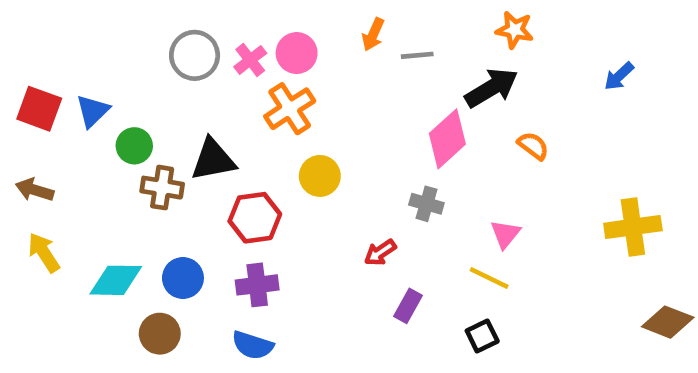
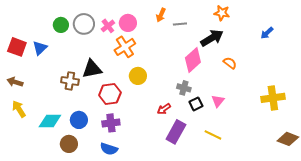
green circle: (134, 146) -> (61, 25), moved
yellow line: (489, 278) -> (213, 135), moved
purple rectangle: (408, 306) -> (176, 132), size x1.6
black square: (482, 336) -> (196, 104), moved

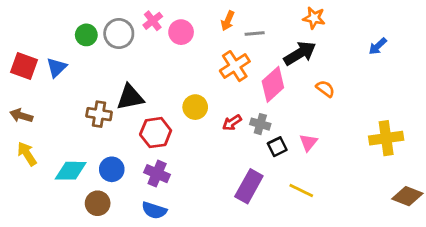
pink cross: (108, 26) -> (153, 21), moved
orange cross: (125, 47) -> (235, 66), moved
red arrow: (164, 109) -> (232, 123), moved
purple cross: (111, 123) -> (157, 174), turned 30

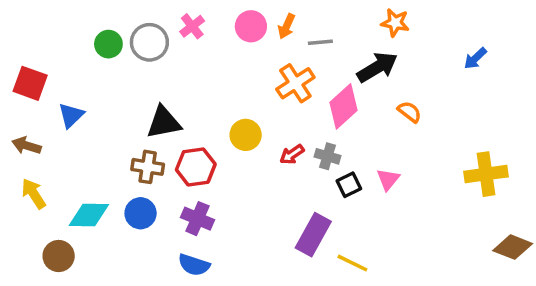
pink circle: (181, 32) -> (251, 26), moved
blue triangle: (57, 67) -> (71, 115), moved
brown cross: (99, 114) -> (148, 167), moved
yellow line: (301, 191) -> (352, 263), moved
brown circle: (98, 203) -> (59, 256), moved

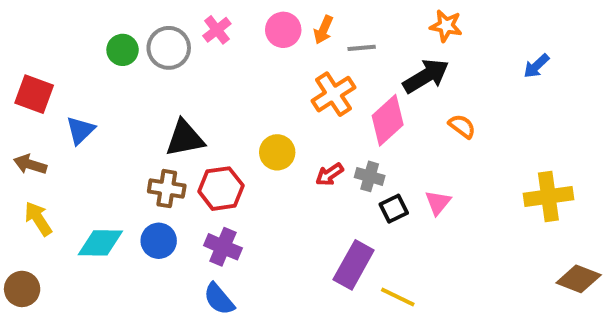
brown circle: (59, 256) -> (22, 289), moved
blue semicircle: (194, 265) -> (219, 299), turned 32

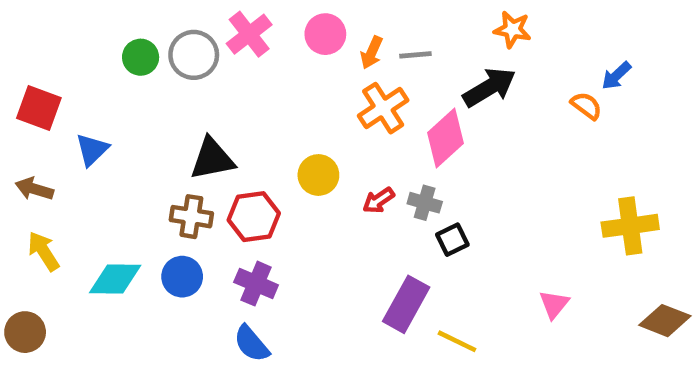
pink cross: (217, 30) -> (249, 34), size x1.4
orange arrow: (323, 30) -> (372, 53), moved
orange semicircle: (462, 126) -> (586, 106), moved
pink triangle: (438, 203) -> (554, 304), moved

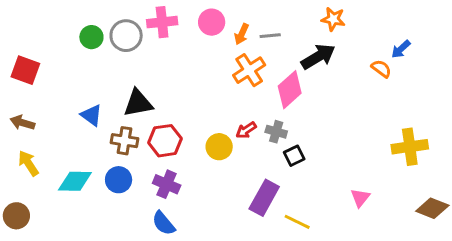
pink cross: (249, 34) -> (162, 22), turned 32
blue triangle: (92, 150) -> (91, 115), moved, turned -40
yellow circle: (318, 175) -> (219, 147), moved

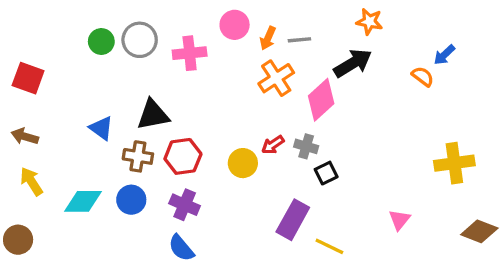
pink cross: (162, 22) -> (190, 53), moved

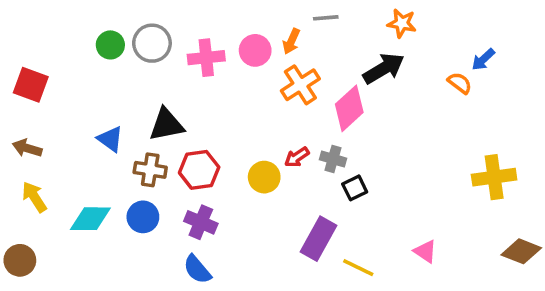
pink circle: (235, 25) -> (255, 50), moved
gray line: (299, 40) -> (326, 18), moved
pink triangle: (399, 220) -> (425, 251), moved, turned -35

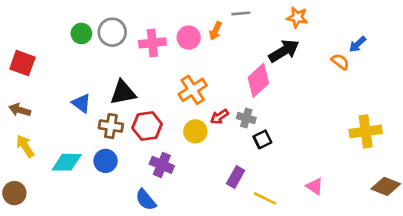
orange cross: (300, 85) -> (193, 90), moved
purple cross: (201, 222) -> (162, 165), moved
purple rectangle: (318, 239) -> (236, 177), size x0.7

